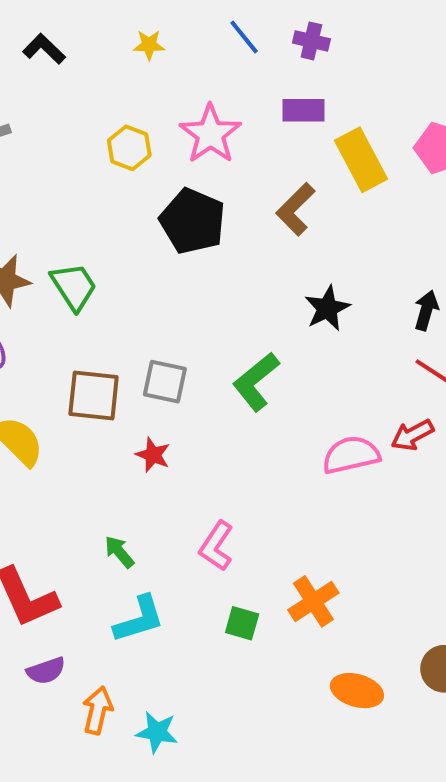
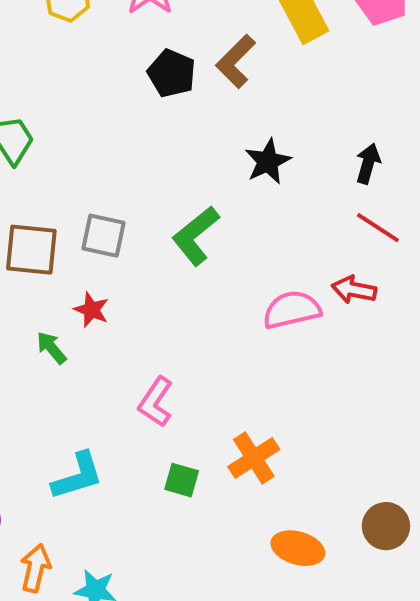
black pentagon: (193, 221) -> (172, 73), moved, size x0.7
red arrow: (412, 435) -> (354, 290), turned 39
green arrow: (119, 552) -> (51, 348), moved

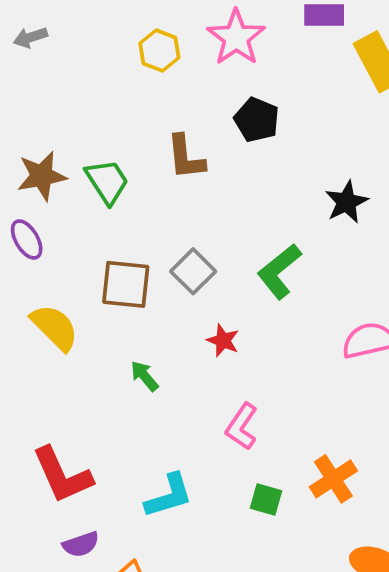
brown L-shape: (236, 61) -> (186, 157), moved, turned -51
gray square: (103, 236) -> (193, 271), turned 33
red star: (91, 310) -> (223, 340), moved

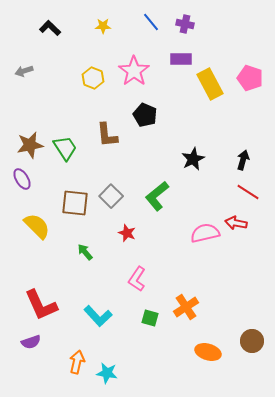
cyan L-shape: (169, 496) -> (98, 316), turned 64
purple semicircle: (81, 544) -> (31, 342), moved

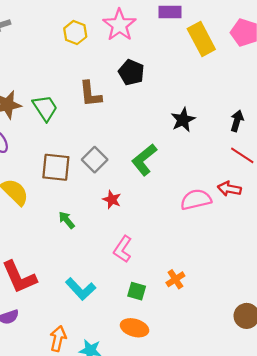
orange cross: (186, 307) -> (175, 279), size x0.7
orange ellipse: (208, 352) -> (135, 328), moved

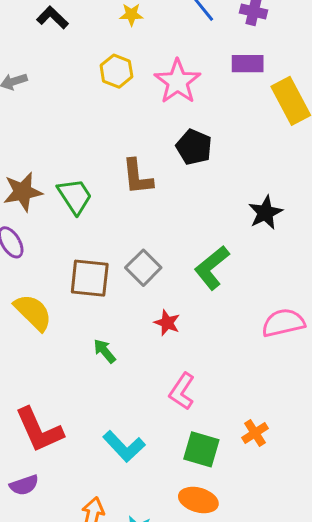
yellow hexagon: (75, 33) -> (116, 71), moved
green square: (137, 291) -> (201, 449), size x1.4

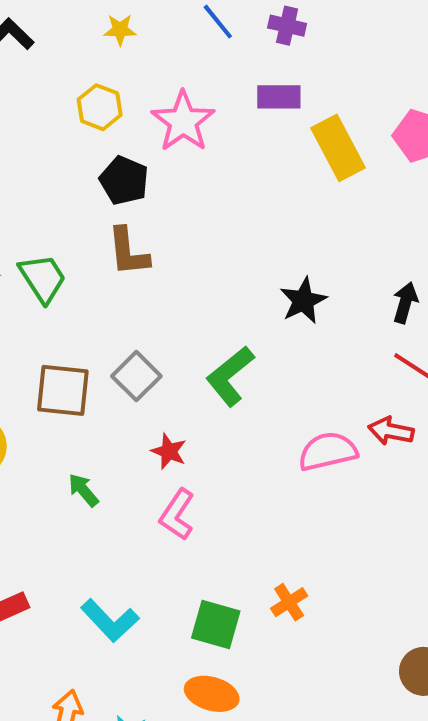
black pentagon: (194, 147) -> (124, 180), moved
pink L-shape: (182, 391) -> (177, 515), moved

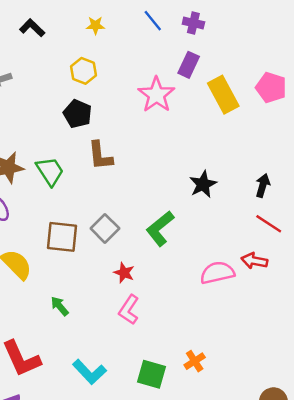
purple rectangle: (279, 97) -> (189, 65), turned -65
pink star: (183, 121) -> (156, 95), moved
black pentagon: (124, 180) -> (78, 114), moved
green arrow: (83, 490) -> (60, 306), moved

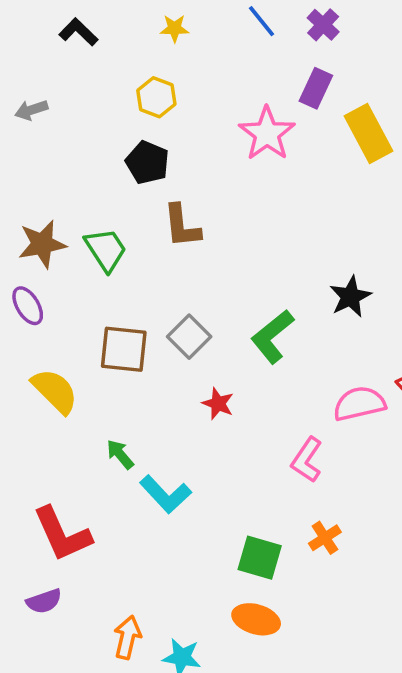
purple cross: (193, 23) -> (323, 25), turned 30
black star: (203, 184) -> (350, 297), moved
pink L-shape: (129, 310) -> (307, 460), moved
cyan L-shape: (89, 372) -> (165, 494), moved

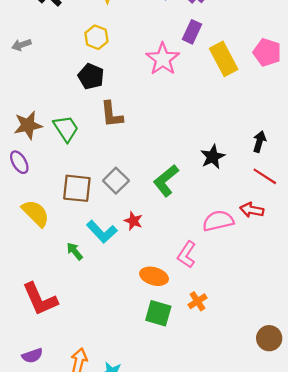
cyan L-shape: (165, 494) -> (102, 232), moved
purple semicircle: (44, 601) -> (32, 356), moved
orange ellipse: (256, 619) -> (154, 276), moved

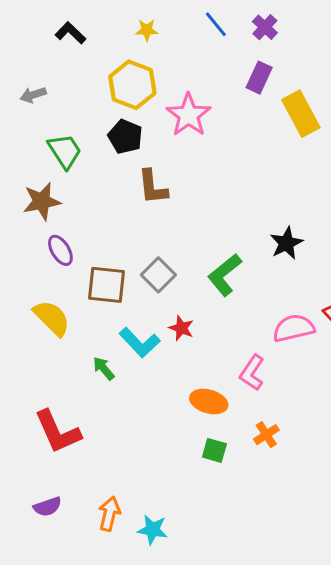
yellow hexagon: (96, 37) -> (132, 85), size x1.5
pink star: (163, 59) -> (189, 115), moved
green trapezoid: (66, 128) -> (65, 151), moved
purple ellipse: (19, 162) -> (60, 250), moved
green square: (158, 313) -> (214, 450), size x0.7

